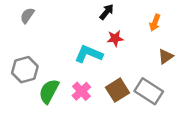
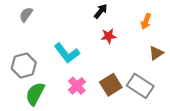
cyan L-shape: (89, 54) -> (67, 53), moved, turned -150
green semicircle: (49, 91) -> (35, 94), moved

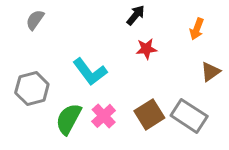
green semicircle: (35, 94) -> (69, 119), moved

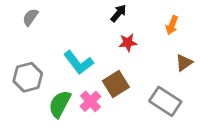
brown square: (149, 114) -> (116, 84), moved

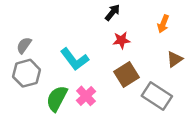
gray semicircle: (30, 17) -> (24, 45), moved
brown square: (116, 84) -> (126, 74), moved

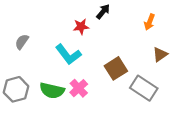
red star: (121, 40) -> (81, 27), moved
gray hexagon: (26, 73) -> (16, 89), moved
green semicircle: (57, 98) -> (52, 90), turned -105

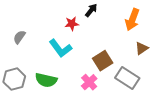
orange arrow: (150, 22) -> (132, 20), size x1.5
pink cross: (79, 88) -> (89, 82), moved

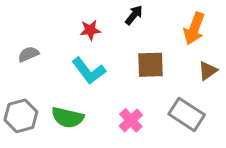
red star: (72, 24) -> (90, 30), moved
gray semicircle: (19, 37) -> (28, 54), turned 32
brown square: (103, 61) -> (150, 65), moved, turned 30

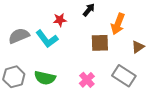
orange arrow: (194, 29) -> (118, 24), moved
gray semicircle: (28, 54) -> (19, 36), size x1.5
cyan L-shape: (89, 71) -> (47, 39), moved

